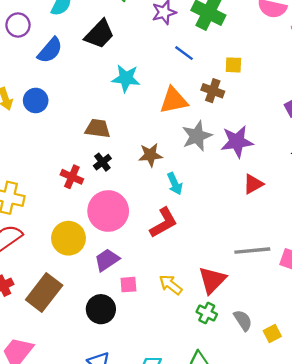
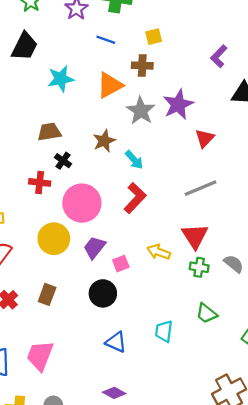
gray line: (252, 251) -> (200, 188), moved
brown rectangle: (44, 293) -> (47, 294), size x0.6

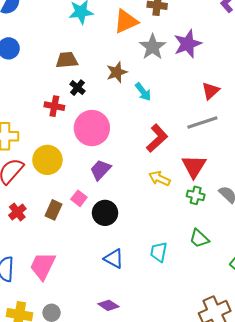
red triangle: (205, 138) -> (211, 91), moved
red L-shape: (135, 198) -> (157, 138), moved
yellow circle: (54, 239) -> (47, 160), moved
pink square: (121, 264) -> (79, 198), moved, turned -35

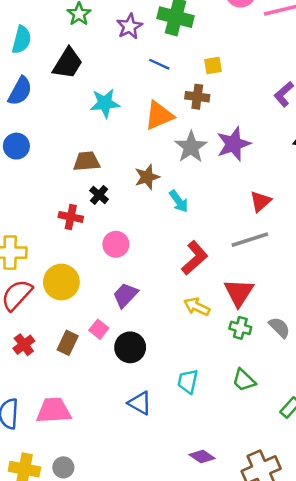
pink circle: (92, 128) -> (116, 244), size x0.6
cyan trapezoid: (159, 252) -> (188, 381), moved
pink trapezoid: (43, 266) -> (54, 410), turned 60
purple diamond: (108, 305) -> (202, 456), moved

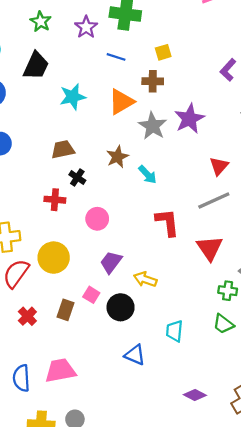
red L-shape: (195, 258) -> (167, 222), turned -48
yellow arrow: (197, 307) -> (145, 279), moved
green cross: (240, 328) -> (228, 291), moved

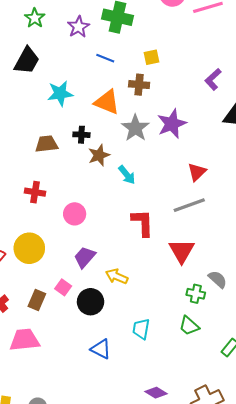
orange triangle: (121, 102) -> (107, 102), turned 48
black cross: (77, 177) -> (81, 135), moved, turned -35
pink trapezoid: (60, 371) -> (25, 340), moved

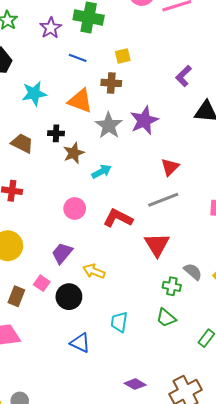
brown trapezoid: (47, 144) -> (22, 143), turned 35
cyan arrow: (127, 175) -> (101, 172), turned -78
pink circle: (75, 214) -> (75, 209), moved
red L-shape: (142, 223) -> (118, 218), turned -60

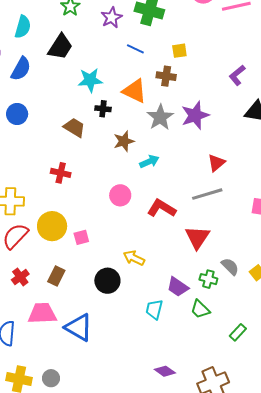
black cross: (56, 133) -> (103, 109), moved
purple trapezoid: (62, 253) -> (178, 287), moved, turned -100
pink square: (42, 283) -> (81, 237), moved, turned 35
blue triangle: (80, 343) -> (79, 327), moved, size x1.4

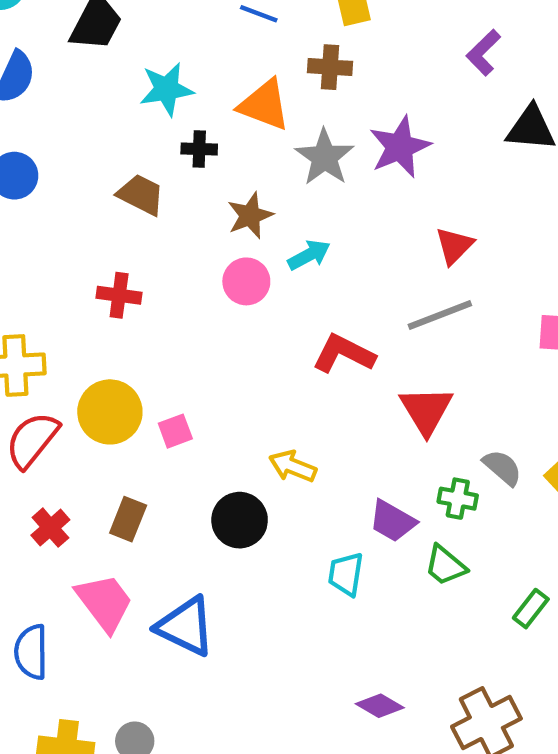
pink circle: (120, 195) -> (246, 281), moved
pink trapezoid: (42, 313) -> (104, 602), turned 60

